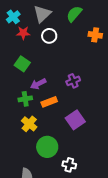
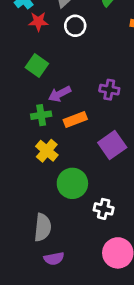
purple cross: (73, 81) -> (109, 90), turned 32

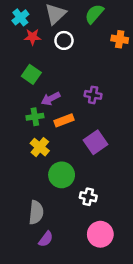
purple semicircle: (54, 259) -> (46, 239), turned -42

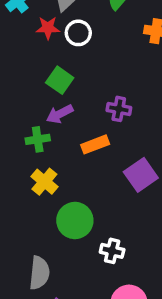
red star: (32, 37) -> (48, 28), moved
green square: (31, 74) -> (60, 80), moved
orange rectangle: (64, 120) -> (95, 144), moved
purple square: (95, 142) -> (141, 175), moved

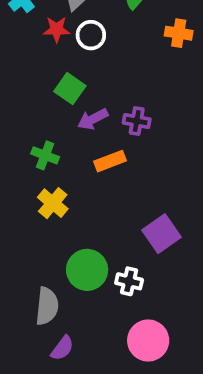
purple arrow: (60, 114) -> (93, 119), moved
green cross: (38, 139) -> (45, 155), turned 30
purple square: (141, 175) -> (162, 234), moved
green circle: (75, 220) -> (87, 270), moved

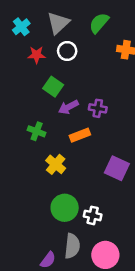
red star: (57, 29) -> (37, 55), moved
yellow cross: (53, 203) -> (56, 164), moved
purple square: (162, 234) -> (117, 168), moved, turned -30
gray semicircle: (47, 306) -> (72, 246), moved

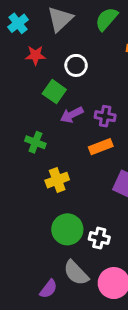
white circle: (67, 51) -> (76, 65), moved
orange rectangle: (80, 135) -> (101, 147), moved
yellow cross: (56, 164) -> (57, 180), turned 30
gray semicircle: (72, 246) -> (76, 273), turned 130

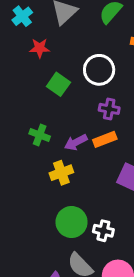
white circle: (76, 65) -> (99, 70), moved, size x1.4
purple arrow: (72, 115) -> (76, 142), moved

